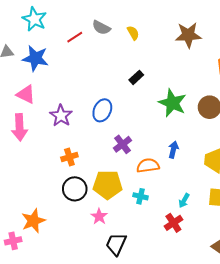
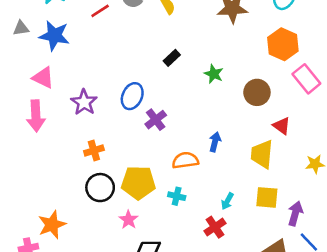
green star: (172, 103) -> (214, 74), moved, size x0.6
purple cross: (122, 144) -> (156, 120), moved

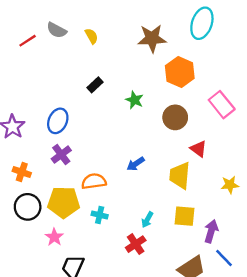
orange hexagon: (283, 44) -> (180, 72), moved
purple cross: (156, 120) -> (61, 155), moved
blue arrow: (215, 142) -> (136, 164), turned -138
orange cross: (94, 150) -> (22, 172), turned 36
orange semicircle: (185, 160) -> (94, 181), moved

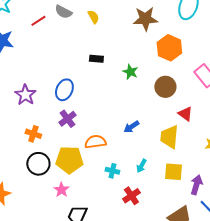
black rectangle: (95, 85) -> (96, 59), turned 48
cyan cross: (100, 215) -> (112, 171), moved
cyan arrow: (147, 220) -> (141, 166), moved

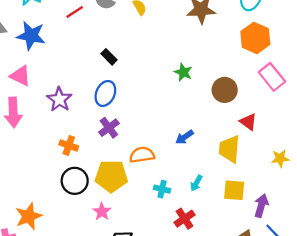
orange hexagon: (169, 48) -> (255, 38), moved
black rectangle: (96, 59) -> (109, 57), moved, turned 40

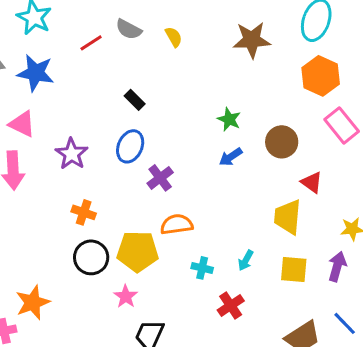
purple cross: (109, 128) -> (160, 178), moved
blue arrow: (185, 137) -> (231, 157), moved
purple arrow: (261, 206) -> (337, 266), moved

